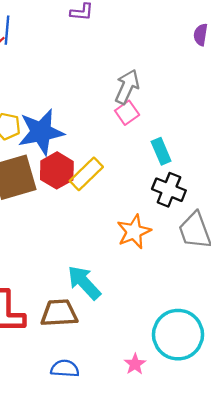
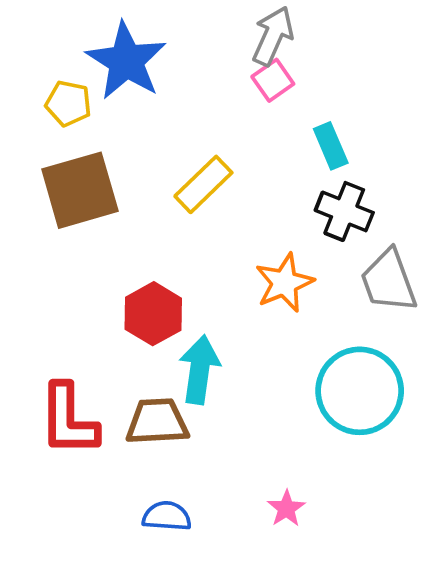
blue star: (41, 132) -> (126, 61), moved, turned -30
red hexagon: (57, 170) -> (153, 314), moved
cyan arrow: (84, 283) -> (200, 370), turned 51
cyan circle: (178, 335) -> (360, 391), moved

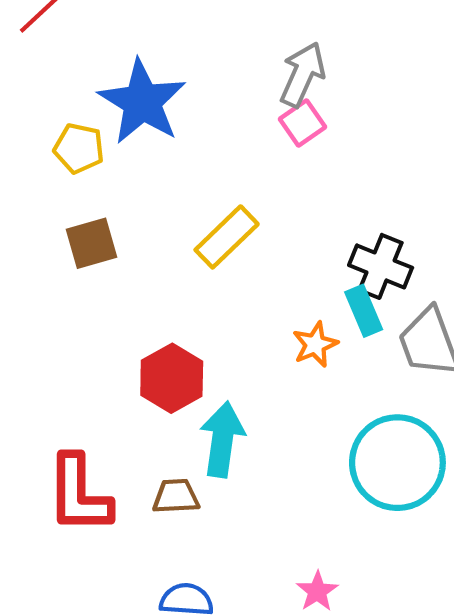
cyan rectangle: (331, 146) -> (364, 311), moved
brown square: (80, 190) -> (92, 243), size x0.6
orange star: (284, 283) -> (315, 344), size x0.7
brown trapezoid: (157, 422) -> (176, 496), size x0.7

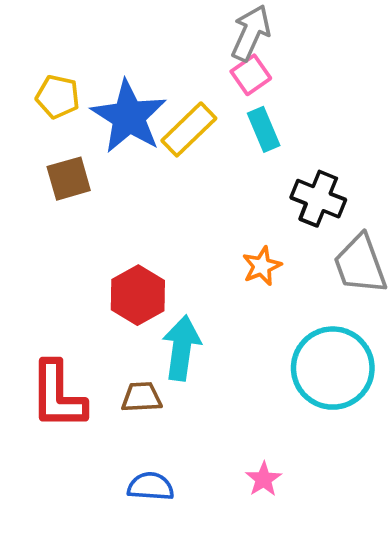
blue star: (142, 102) -> (129, 117), moved
yellow rectangle: (227, 237) -> (189, 129), moved
cyan rectangle: (364, 311) -> (264, 129), moved

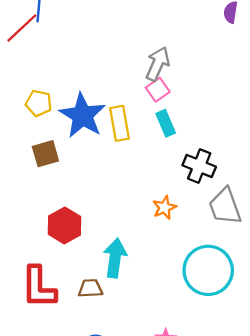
yellow rectangle: (189, 129) -> (120, 123), turned -56
red hexagon: (138, 295) -> (65, 225), moved

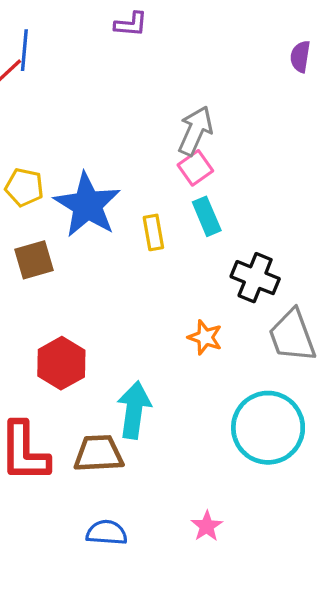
yellow rectangle: (120, 123) -> (153, 232), moved, size x0.7
orange star: (164, 208) -> (205, 337), turned -30
brown trapezoid: (90, 288) -> (99, 454), size x1.4

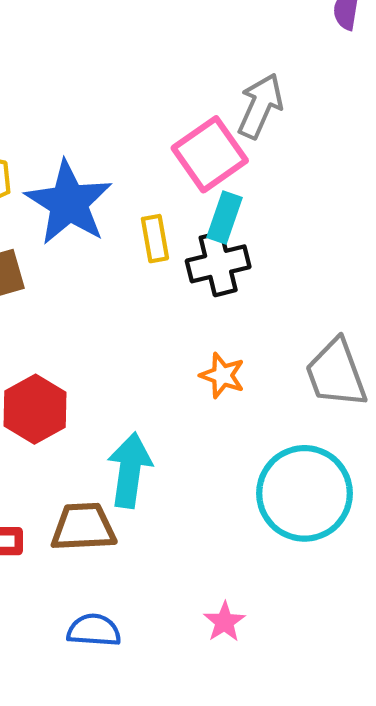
gray arrow: (195, 131) -> (260, 106), moved
pink square: (195, 168) -> (210, 154), size x1.6
cyan rectangle: (207, 216) -> (224, 218), turned 42
black cross: (255, 278) -> (218, 264), moved, turned -36

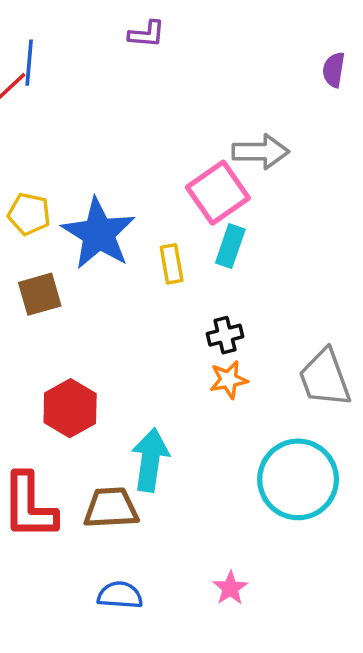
gray arrow: (260, 106) -> (261, 152), turned 66
black cross: (218, 264) -> (225, 335), moved, size x0.7
orange star: (222, 375) -> (229, 380), turned -30

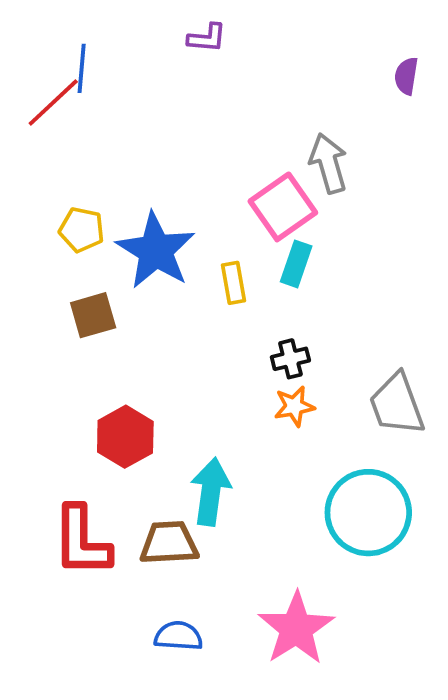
gray arrow: (261, 152) -> (328, 163), turned -106
pink star: (230, 588) -> (296, 628), size x2.0

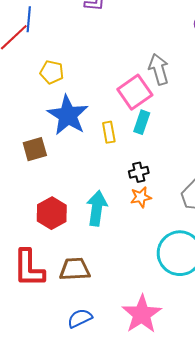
yellow pentagon: (82, 230) -> (52, 72), moved
cyan arrow: (211, 492) -> (97, 208), moved
blue semicircle: (178, 636) -> (80, 318), turned -30

